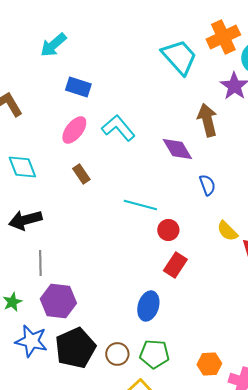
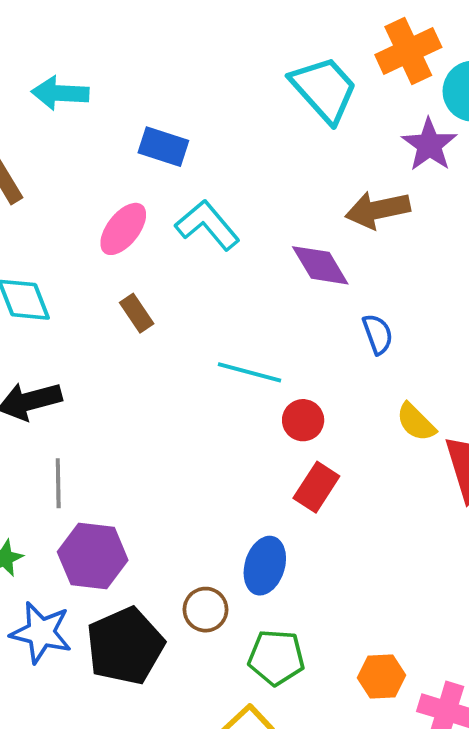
cyan arrow: (53, 45) -> (60, 93), moved, turned 44
blue rectangle: (78, 87) -> (163, 147), moved
brown arrow: (207, 120) -> (378, 210), turned -88
brown circle: (117, 354) -> (206, 610), moved

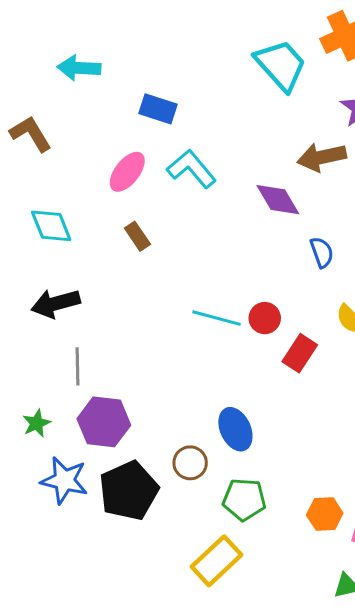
cyan line: (249, 372) -> (216, 318), moved
red rectangle: (316, 487) -> (300, 353), moved
blue ellipse: (265, 566) -> (235, 429), turned -42

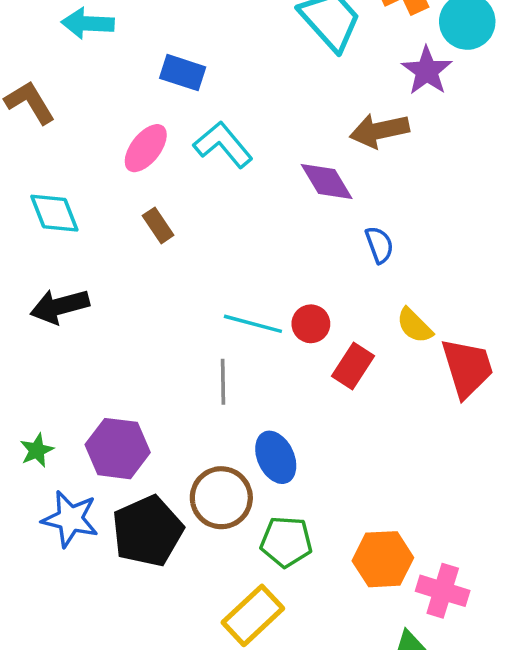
gray line: (78, 366) -> (223, 382), moved
brown circle: (190, 463) -> (221, 498), size x1.5
orange hexagon: (325, 514) -> (383, 559), size x1.4

